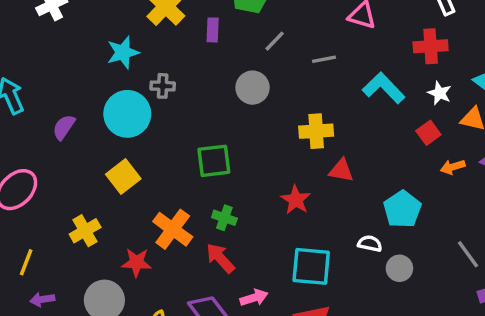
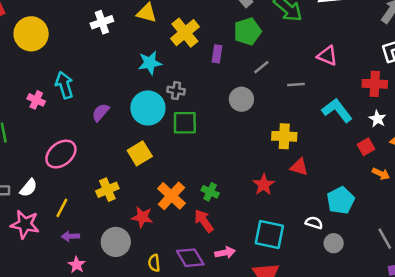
green square: (214, 161) -> (185, 123), moved
orange arrow: (453, 167) -> (381, 174), turned -144

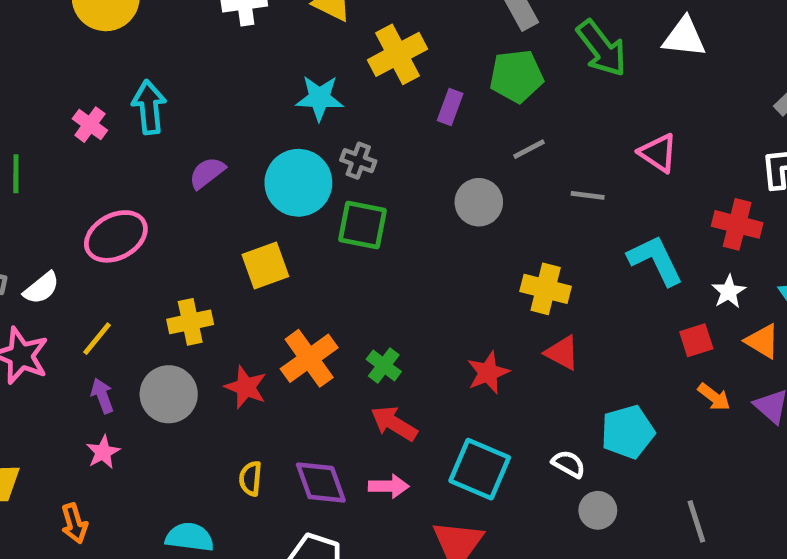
red arrow: (204, 221) -> (394, 423), moved, turned -35
purple arrow: (70, 236) -> (102, 396), turned 60
gray circle: (116, 242) -> (169, 394), moved

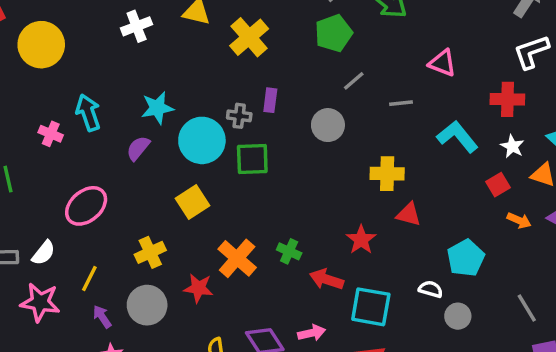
cyan star: (319, 98) -> (157, 108), moved
purple rectangle: (450, 107) -> (270, 100), moved
red arrow: (394, 423) -> (327, 279), moved

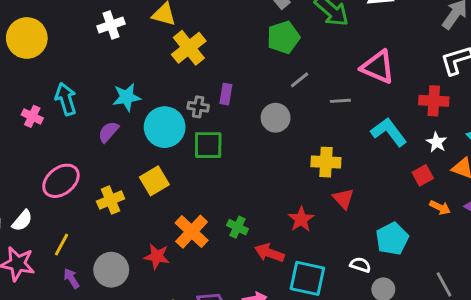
yellow cross: (249, 37) -> (189, 48), moved
pink triangle: (442, 63) -> (378, 67), size x1.4
red triangle: (409, 214) -> (343, 199), turned 30
yellow cross: (150, 252) -> (111, 200), moved

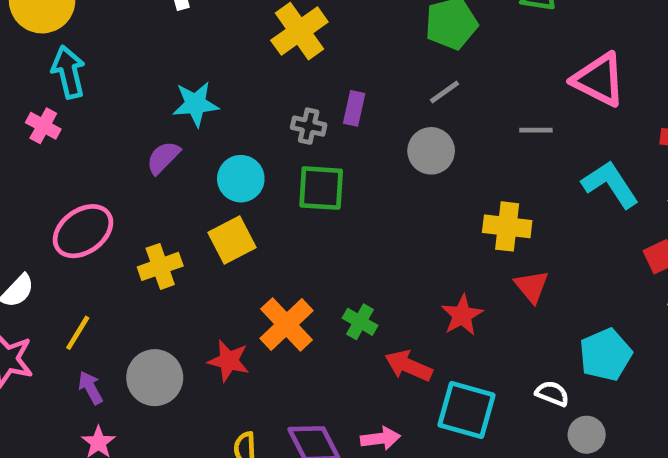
gray line: (300, 80) -> (445, 92), moved
cyan arrow: (66, 99) -> (68, 72), moved
cyan circle: (165, 127) -> (241, 179), moved, size x0.7

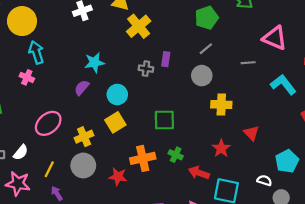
green square: (321, 188) -> (164, 120), moved
yellow cross: (507, 226) -> (221, 105), moved
orange cross: (286, 324) -> (143, 158), turned 35
gray circle: (155, 378) -> (83, 165), moved

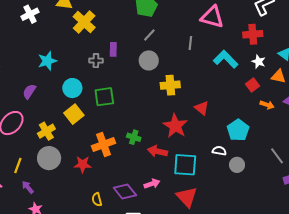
gray line: (248, 63) -> (190, 43), turned -72
purple semicircle: (82, 88) -> (29, 91), moved
green square: (164, 120) -> (104, 97), moved
red star: (221, 148) -> (175, 126), size x1.4

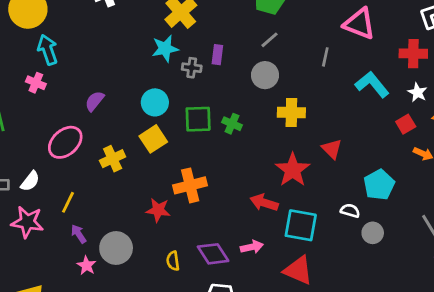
cyan star: (47, 61) -> (165, 48), moved
green cross: (134, 137) -> (232, 124), moved
gray circle: (49, 158) -> (116, 248), moved
red triangle: (187, 197) -> (298, 270), turned -30

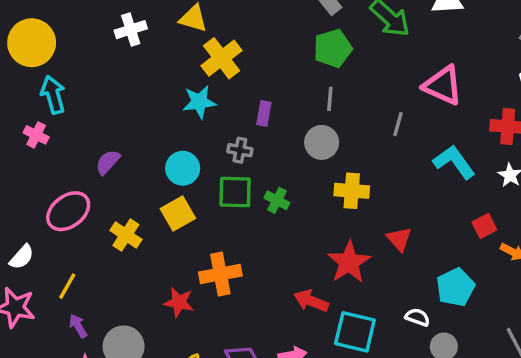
gray line: (270, 40) -> (330, 99), turned -48
gray cross: (192, 68) -> (240, 150), moved
red square: (406, 124) -> (484, 226), moved
yellow cross: (113, 159) -> (126, 235), turned -35

